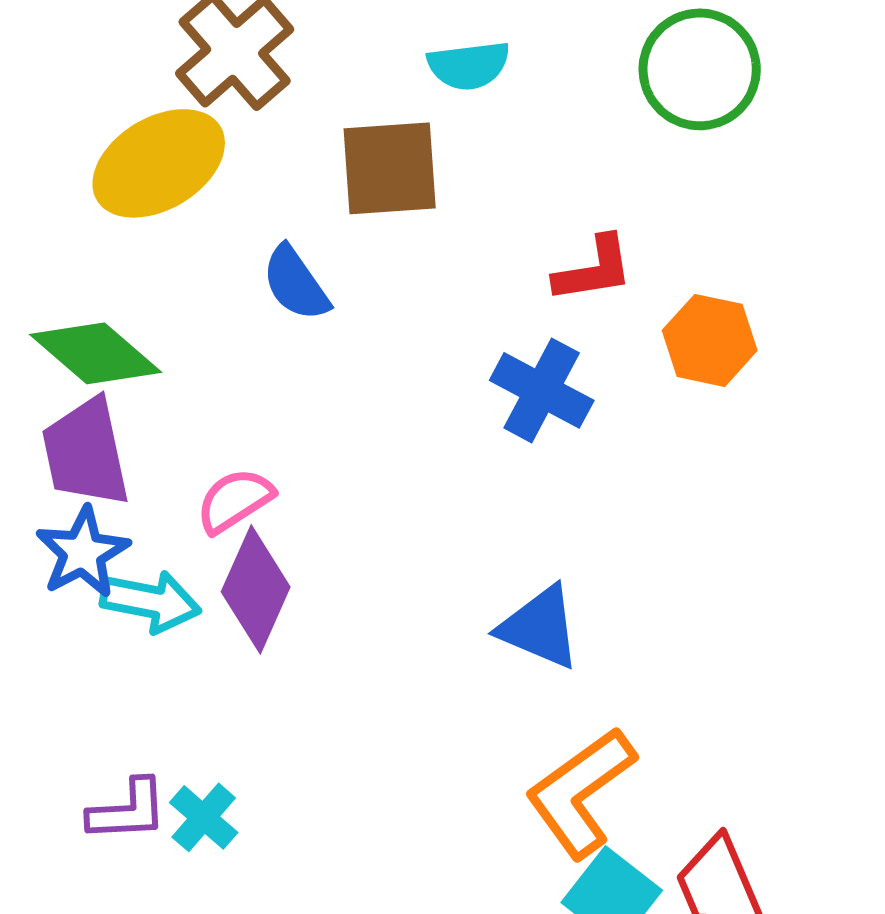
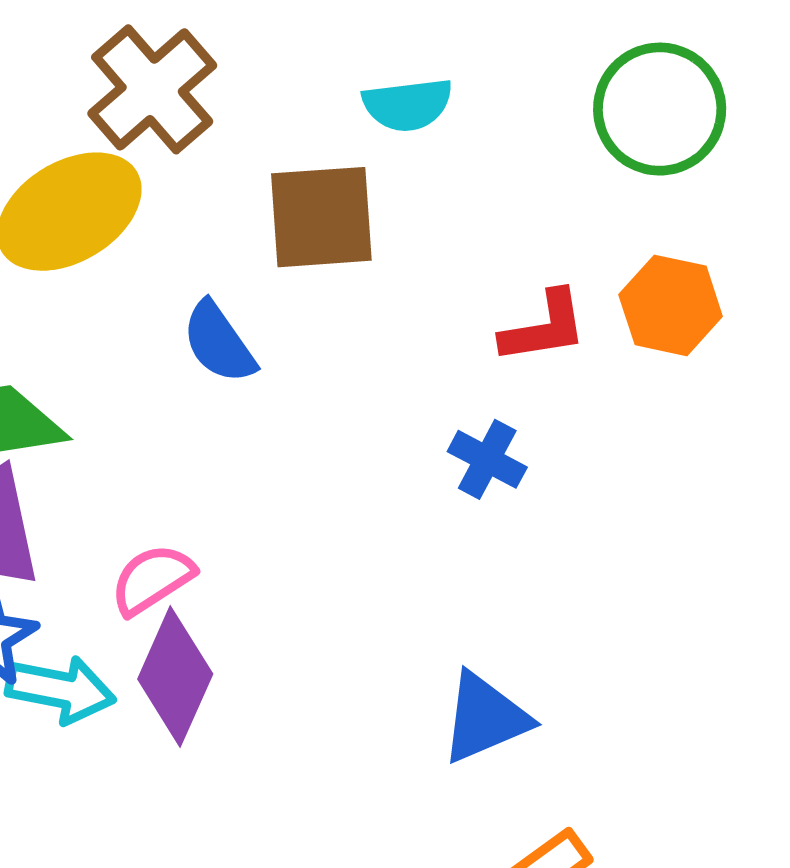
orange hexagon: (710, 340) -> (671, 305), moved
blue cross: (542, 390) -> (487, 459), size x0.7
blue triangle: (540, 627) -> (485, 718), turned -46

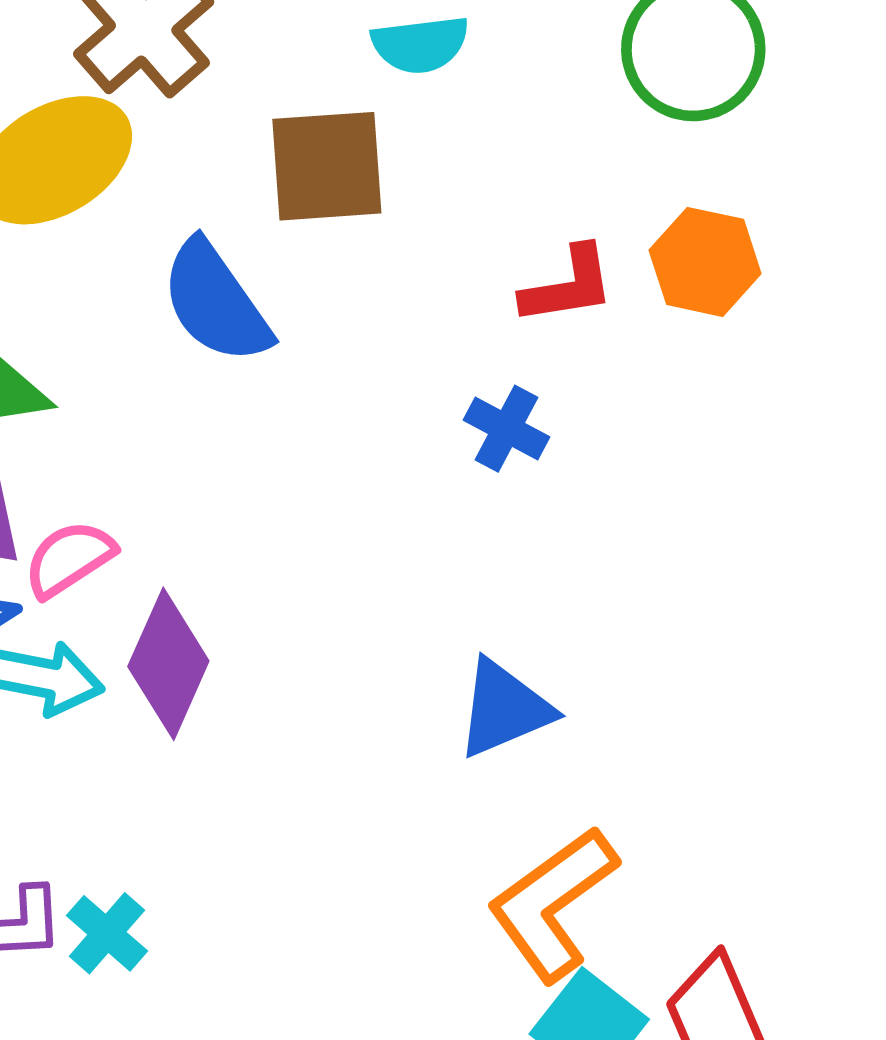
blue semicircle: (219, 343) -> (216, 302), size x1.4
pink semicircle: (152, 579) -> (69, 559), moved

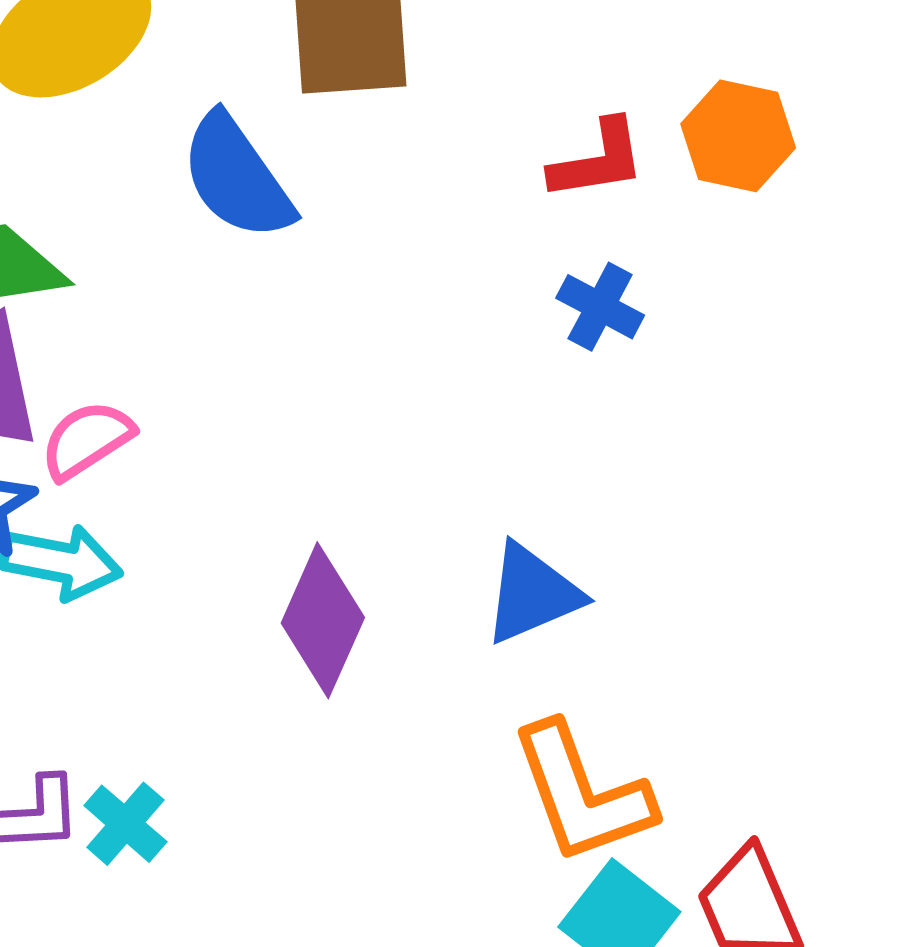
blue cross: (507, 429) -> (600, 307), moved
purple diamond: (168, 664) -> (323, 620), moved
orange L-shape: (553, 904) -> (582, 793), turned -74

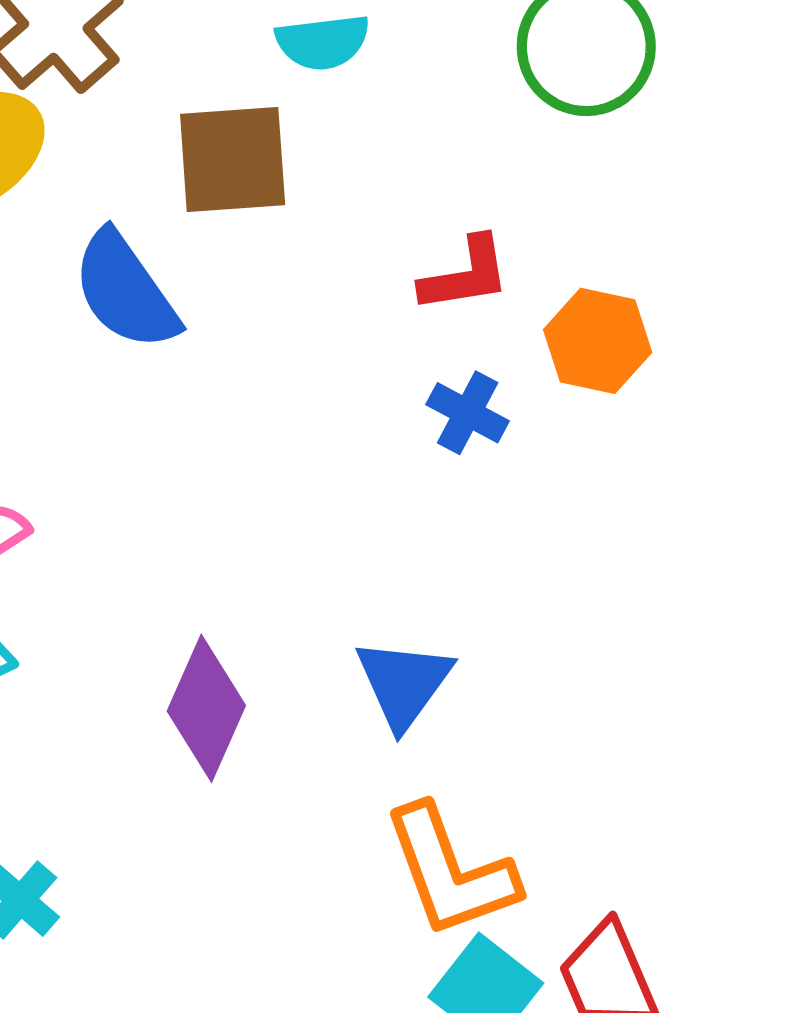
orange hexagon: (738, 136) -> (598, 341), moved
blue triangle: (532, 594) -> (404, 683), turned -31

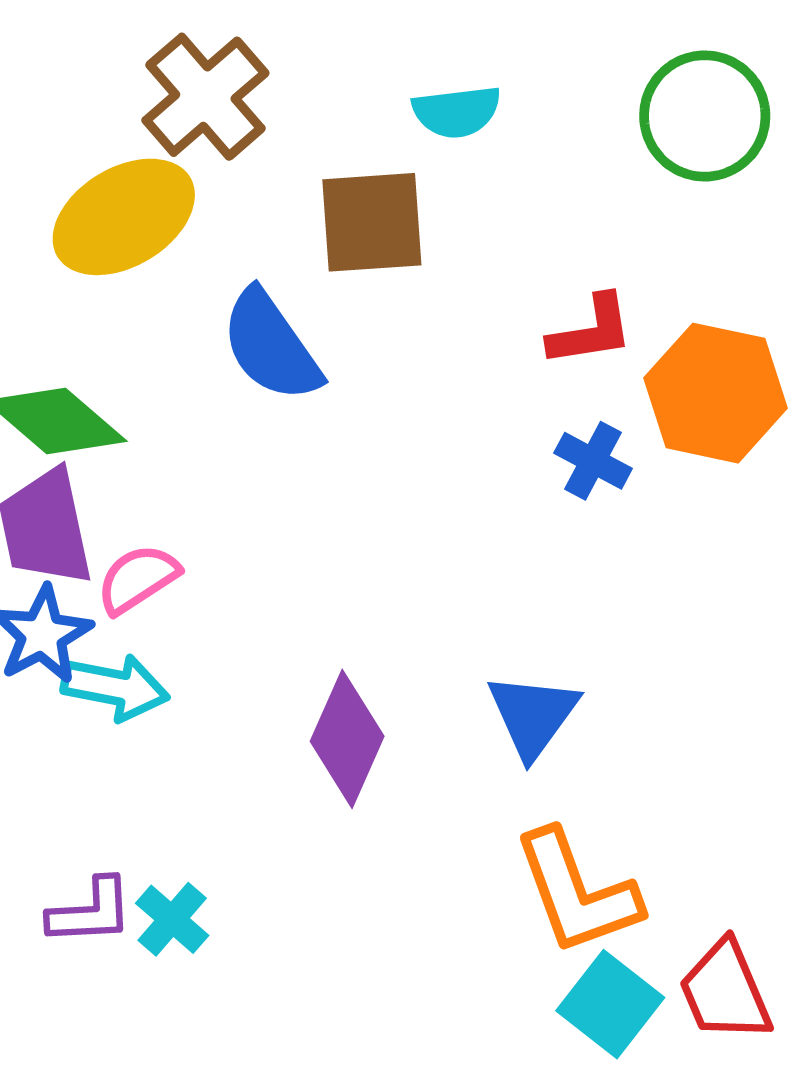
orange hexagon: (598, 341) -> (715, 393), size x1.4

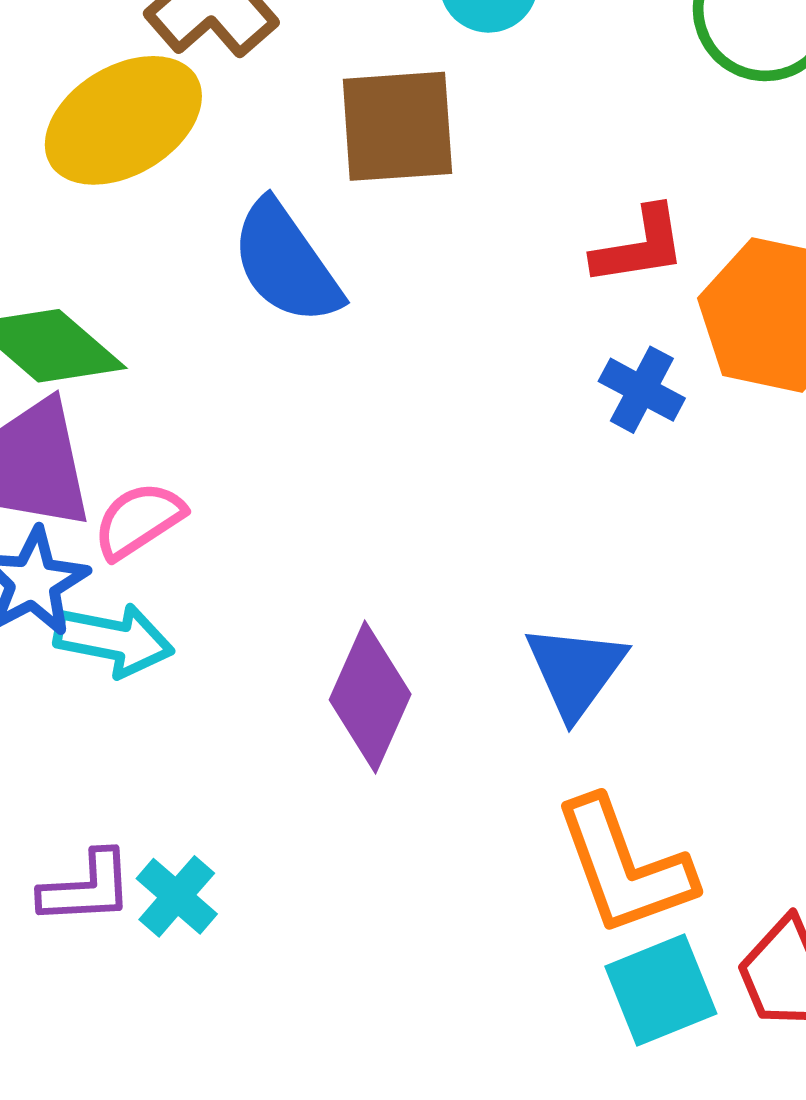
cyan square: (610, 1004) -> (661, 990), turned 30

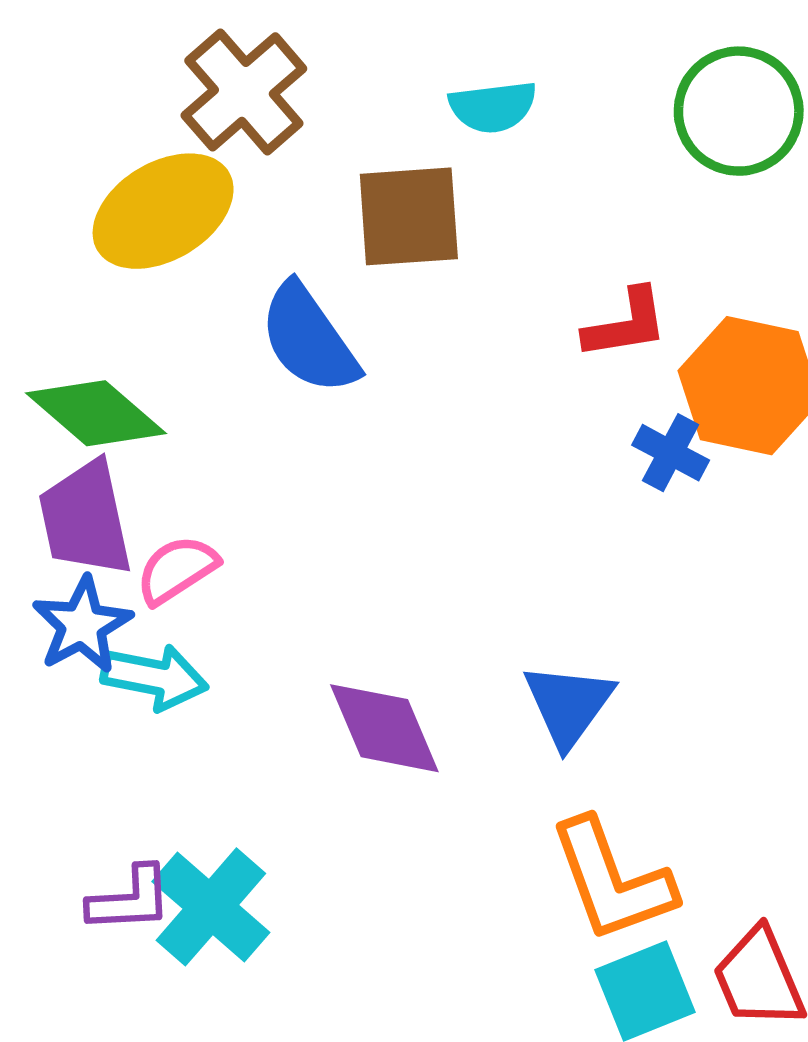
blue cross: (642, 390) -> (671, 453), moved
purple diamond: (370, 697) -> (384, 728), turned -47
cyan cross: (177, 896) -> (211, 907), size x1.6

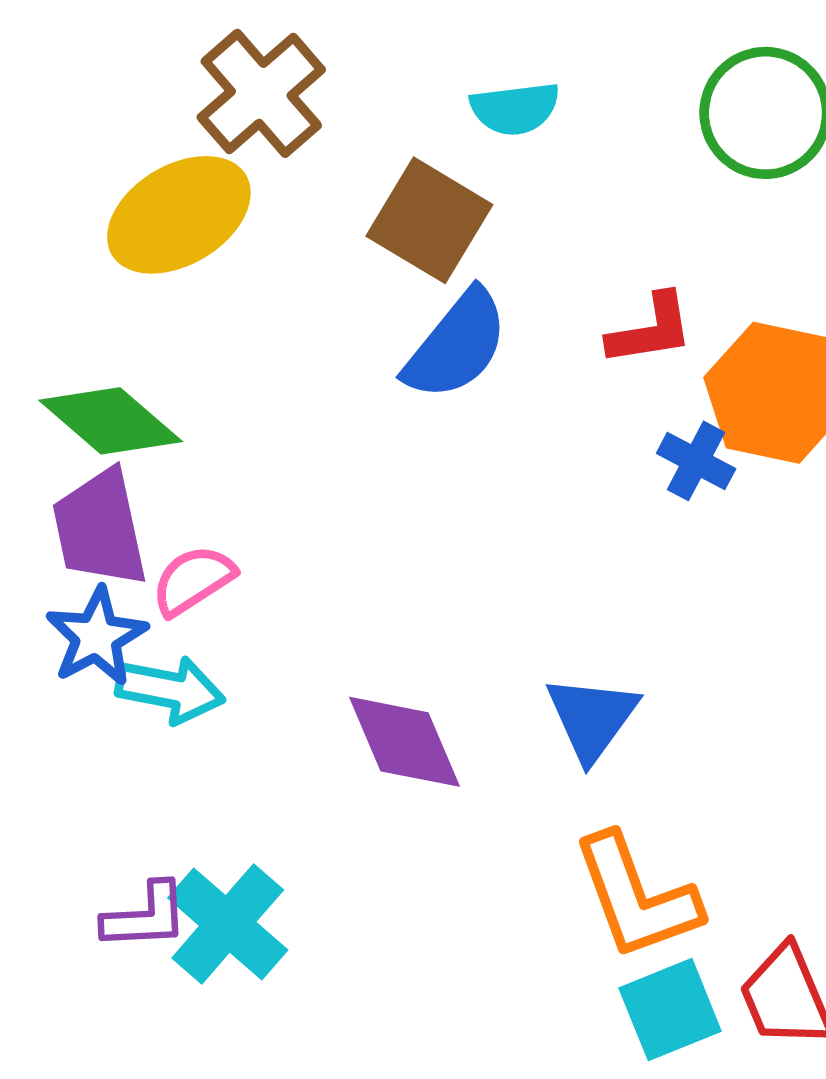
brown square: (409, 216) -> (429, 220), turned 35
blue semicircle: (309, 339) -> (456, 345), moved, turned -106

